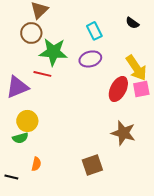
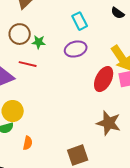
brown circle: (31, 33) -> (20, 34), moved
green star: (53, 52) -> (39, 42), size x0.5
orange semicircle: (36, 164) -> (28, 143), moved

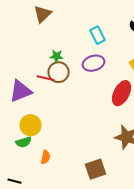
brown circle: (20, 34) -> (58, 72), moved

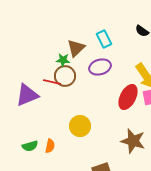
brown triangle: (42, 14) -> (76, 48), moved
yellow circle: (30, 125) -> (80, 126), moved
orange semicircle: (46, 157) -> (50, 146), moved

